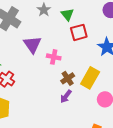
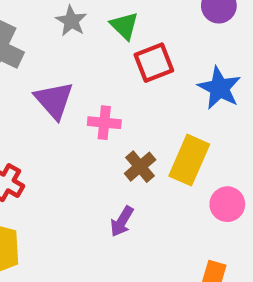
purple arrow: (66, 96) -> (122, 221), moved

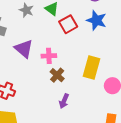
blue star: (219, 88) -> (96, 20), moved
brown cross: (140, 167) -> (57, 75), moved

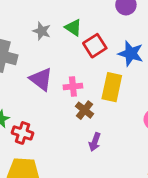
blue star: (96, 20) -> (131, 54), moved
yellow rectangle: (91, 68) -> (112, 87), moved

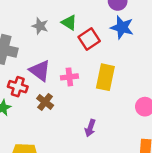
blue star: (131, 54) -> (122, 27), moved
brown cross: (85, 110) -> (45, 102), moved
red cross: (23, 133) -> (18, 87), moved

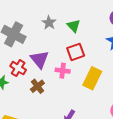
red square: (89, 39) -> (76, 52), moved

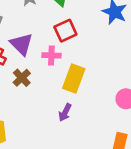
yellow rectangle: (92, 78) -> (74, 79), moved

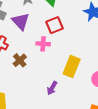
purple triangle: (21, 44) -> (21, 21), moved
yellow rectangle: (74, 79) -> (72, 66), moved

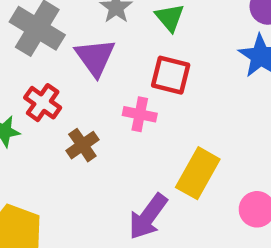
red square: (55, 25) -> (171, 75), turned 30
purple arrow: (52, 88) -> (148, 217), size x1.5

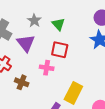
brown cross: (82, 145) -> (22, 82), turned -32

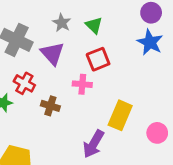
red square: (60, 50) -> (98, 59), turned -30

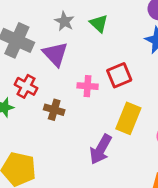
red square: (98, 59) -> (119, 75), moved

